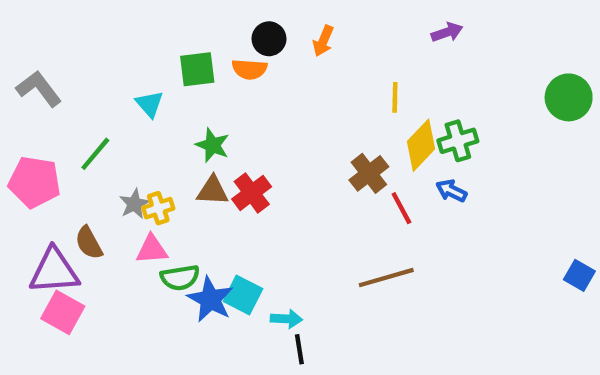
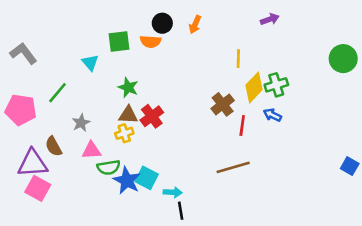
yellow cross: (158, 208) -> (124, 133), moved
red line: (401, 208) -> (242, 125), turned 36

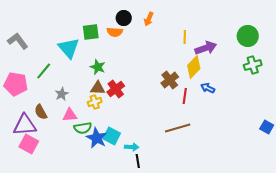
purple arrow: (270, 19) -> (206, 48), moved, size x1.5
yellow line: (238, 59) -> (185, 37), moved
green circle: (343, 59) -> (248, 36), moved
cyan triangle: (90, 63) -> (69, 48), size x1.6
green cross: (276, 85) -> (253, 65), moved

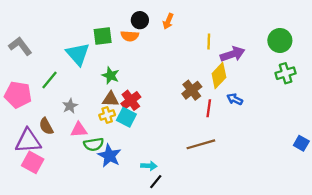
cyan square: (112, 136) -> (126, 117), moved
black line: (138, 161) -> (156, 182), turned 48

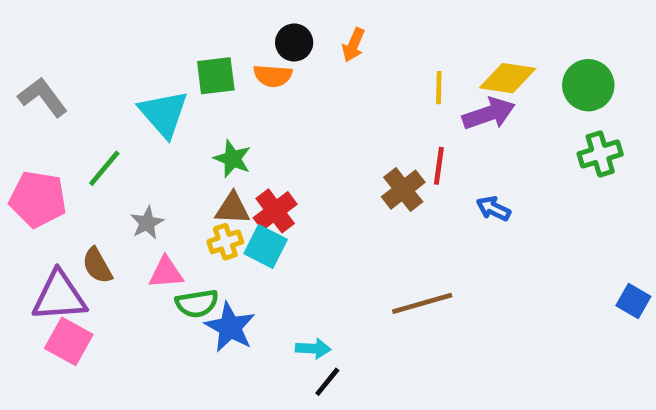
yellow diamond: (219, 75) -> (508, 78), moved, turned 55
red line: (209, 108) -> (439, 166), moved

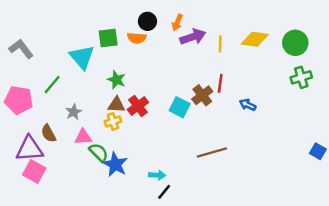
purple arrow: (489, 114) -> (193, 37), moved
cyan square: (266, 247) -> (180, 107), moved
green semicircle: (197, 303) -> (99, 152), turned -126

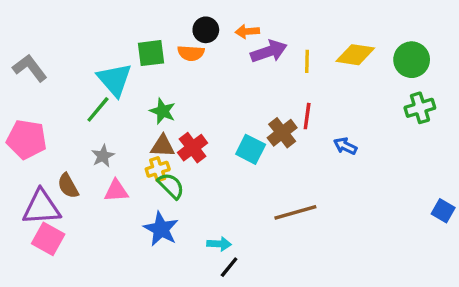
orange arrow: (177, 23) -> (247, 31), turned 63
green line: (52, 85) -> (98, 109), moved
green semicircle: (99, 152) -> (171, 186), moved

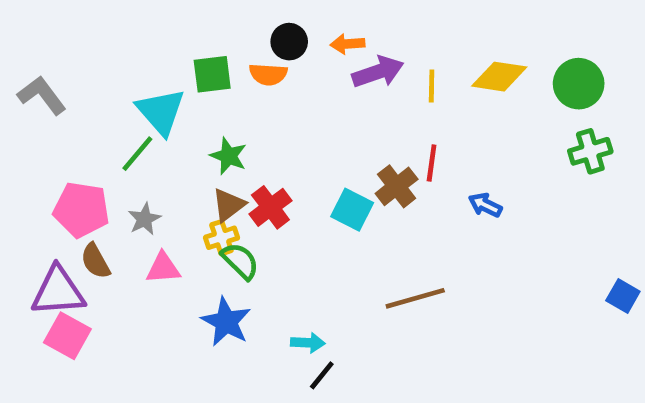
pink pentagon: (27, 139) -> (81, 210), moved
brown triangle: (163, 146) -> (228, 205), turned -40

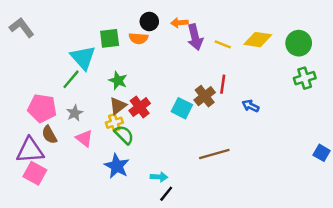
purple arrow: (378, 72) -> (195, 37), turned 95
yellow line: (432, 86) -> (223, 44), turned -70
gray L-shape: (42, 95) -> (22, 28), moved
pink triangle: (163, 268) -> (84, 138), turned 42

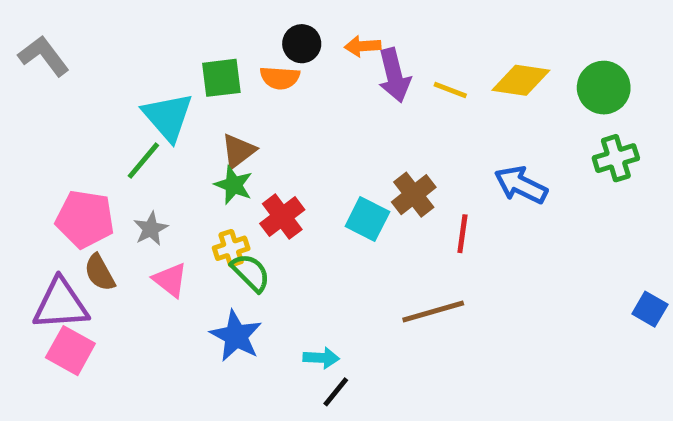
green star: (118, 81) -> (234, 185), moved
red line: (223, 84) -> (462, 234), moved
brown triangle: (118, 106) -> (238, 151), moved
blue arrow: (250, 106) -> (521, 185), moved, size x1.5

